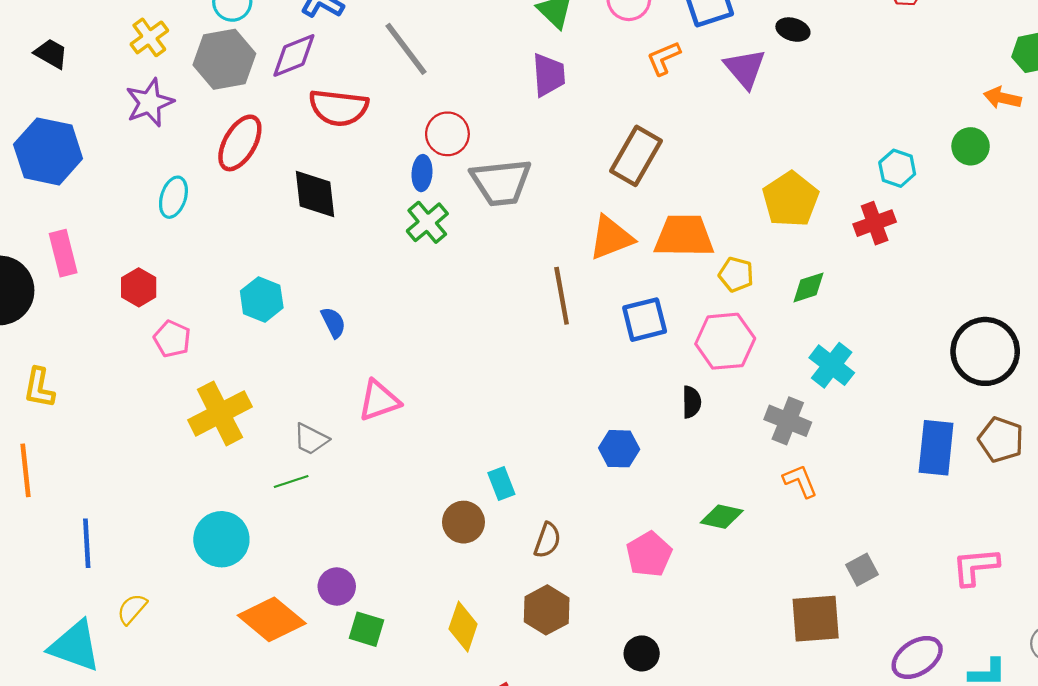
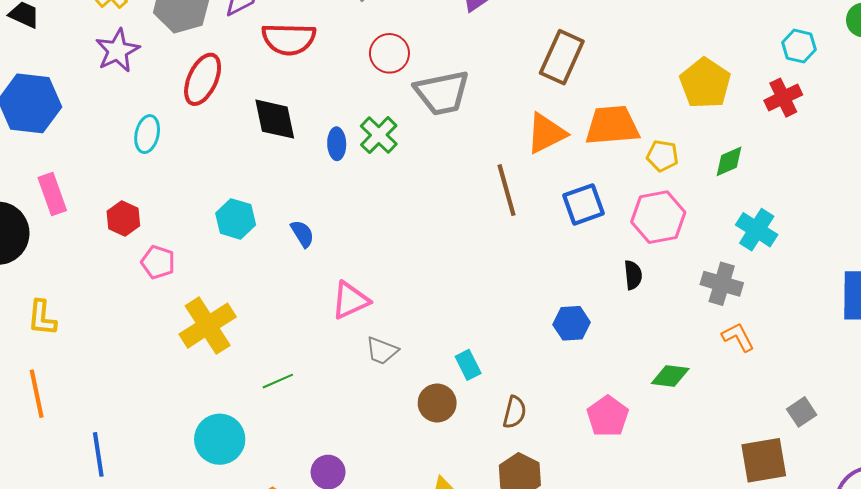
blue ellipse: (422, 173) -> (337, 144), moved
gray trapezoid: (311, 439) -> (382, 351), moved

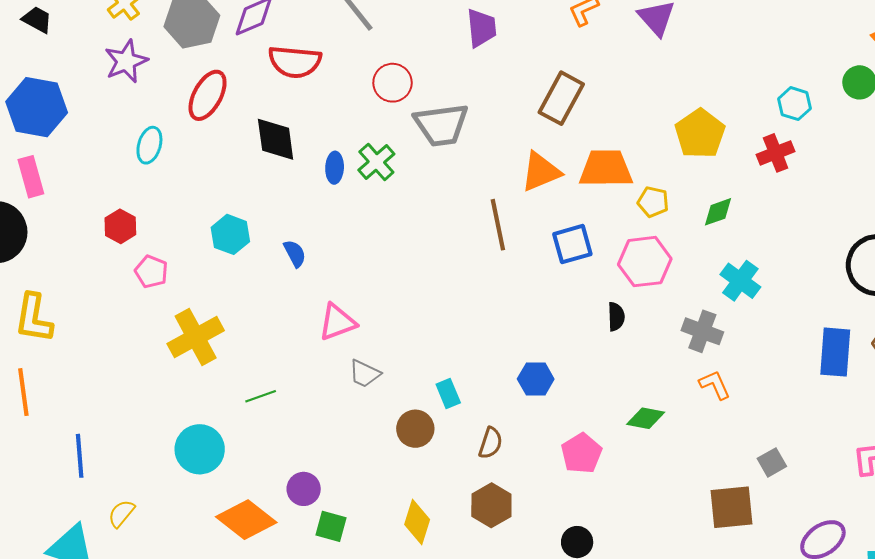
pink rectangle: (52, 194) -> (31, 177), moved
yellow L-shape: (42, 318) -> (34, 318), size x1.4
blue hexagon: (572, 323) -> (536, 379), moved

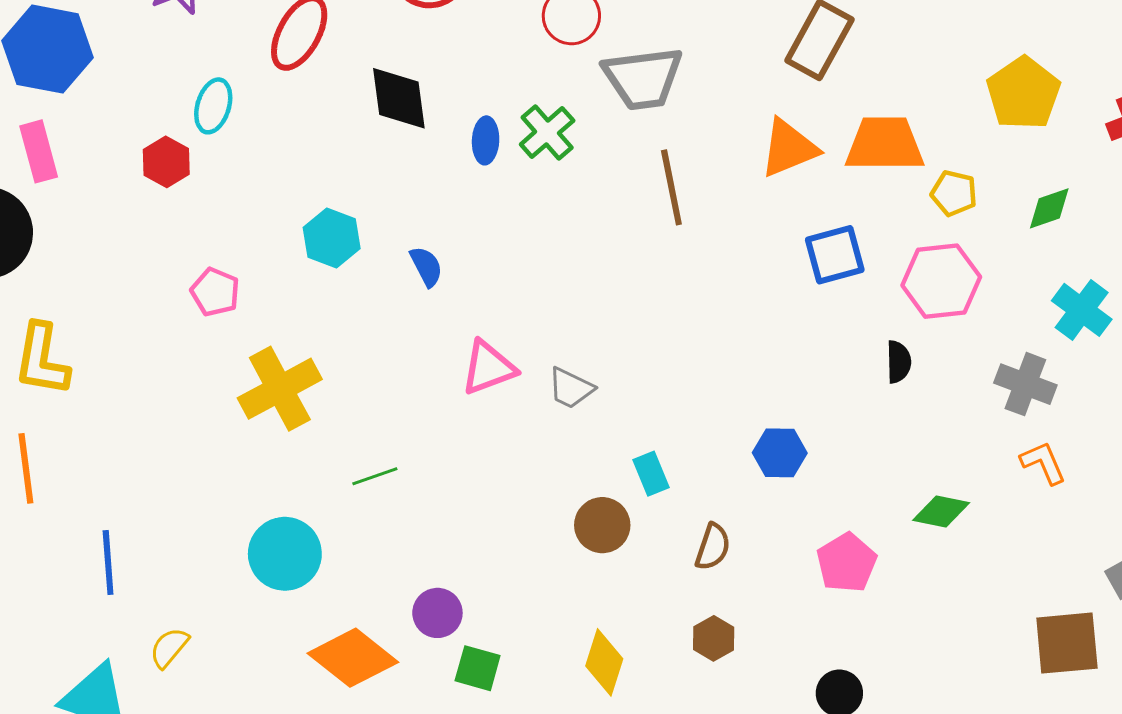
brown line: (498, 225) -> (671, 187), moved
red hexagon: (120, 226) -> (166, 162), moved
gray trapezoid: (365, 374) -> (571, 388), moved
brown hexagon: (491, 505) -> (714, 638), size x0.7

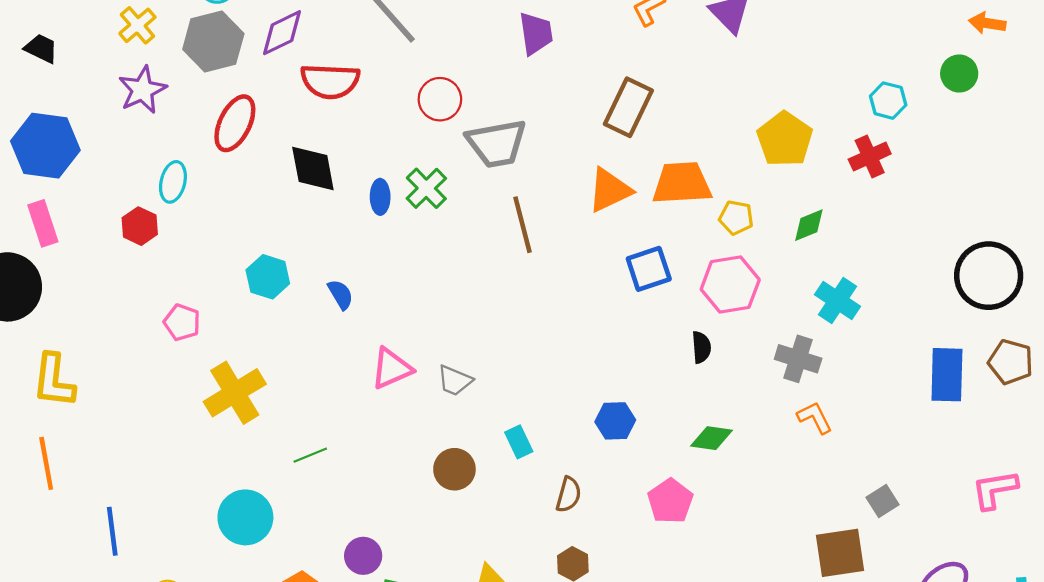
green diamond: (941, 512) -> (711, 438), moved
brown circle: (602, 525) -> (454, 469), moved

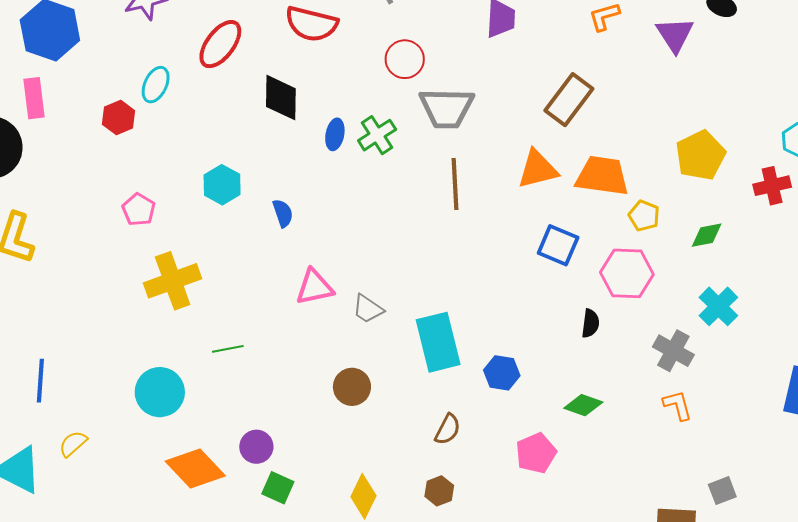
blue square: (649, 269) -> (558, 245), turned 30
cyan rectangle: (519, 442) -> (438, 342), moved, size x2.0

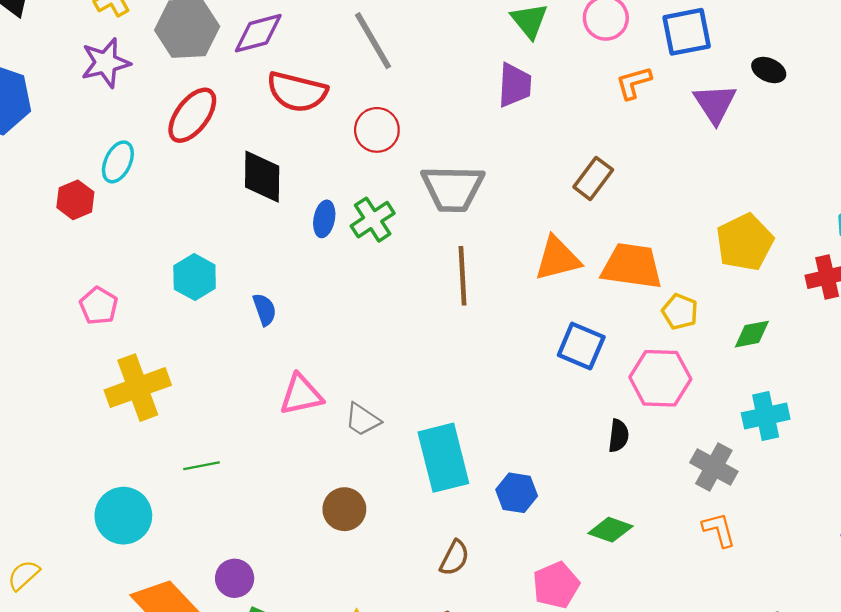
red circle: (405, 59) -> (377, 130), moved
brown rectangle: (569, 100) -> (593, 178), size x0.7
cyan cross: (718, 306) -> (766, 416), turned 33

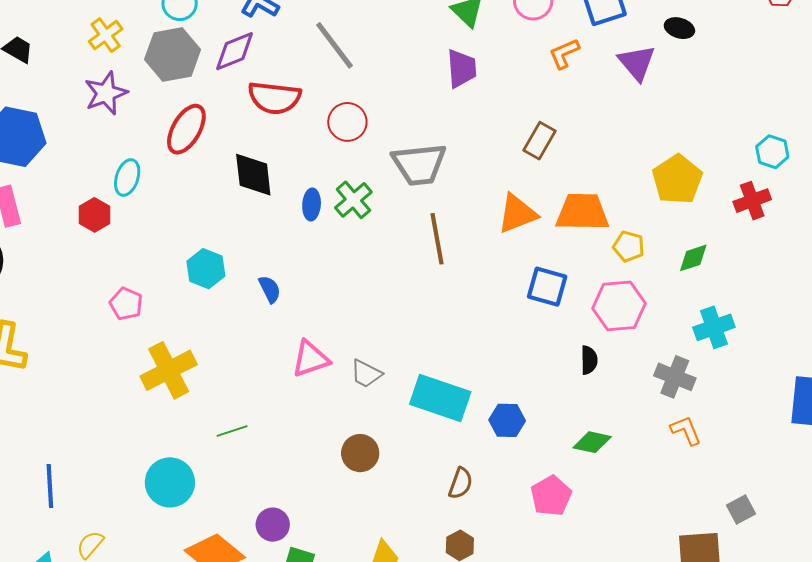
cyan rectangle: (443, 458) -> (440, 398), turned -50

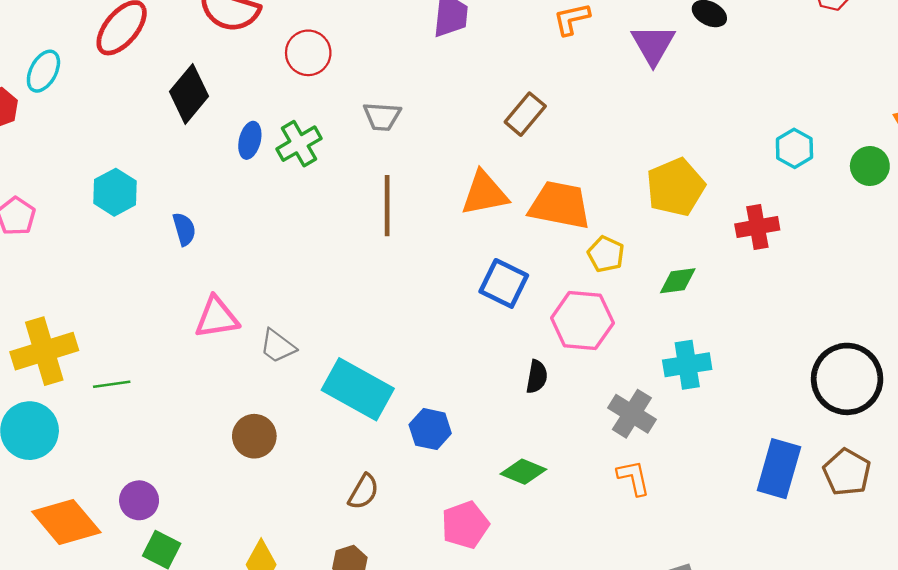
cyan hexagon: (772, 152) -> (794, 148), moved
gray trapezoid: (419, 164) -> (382, 116), size x0.6
black diamond: (253, 175) -> (189, 94), turned 36
yellow cross: (169, 370) -> (44, 351), moved

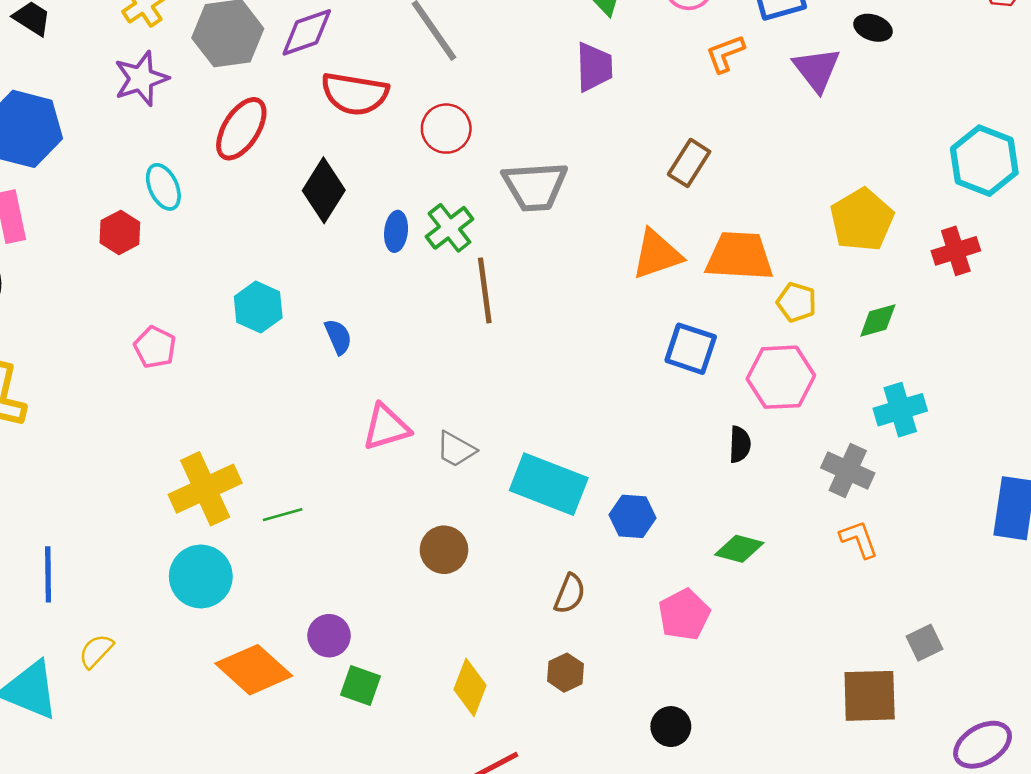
cyan ellipse: (43, 71) -> (163, 187), turned -45
gray trapezoid: (382, 116) -> (535, 186), size x1.6
cyan hexagon: (794, 148) -> (984, 161), size x1.6
brown line: (387, 206) -> (485, 290), moved

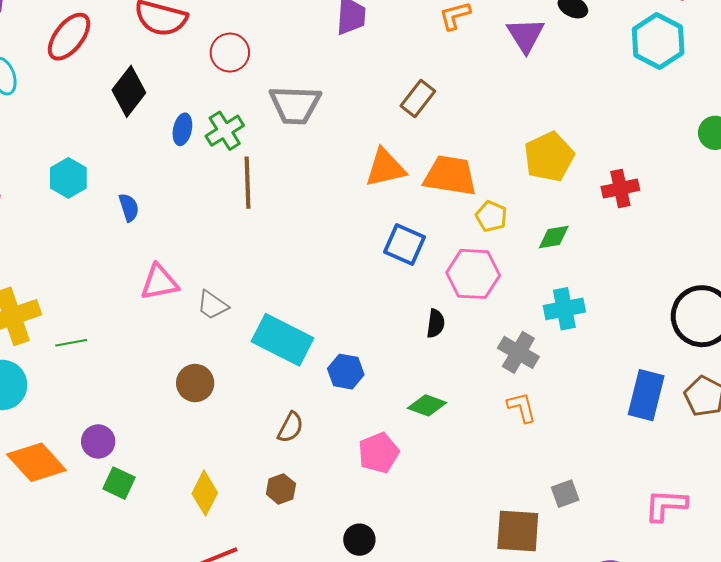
cyan hexagon: (984, 161) -> (658, 41), moved

